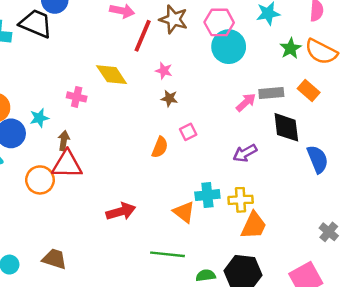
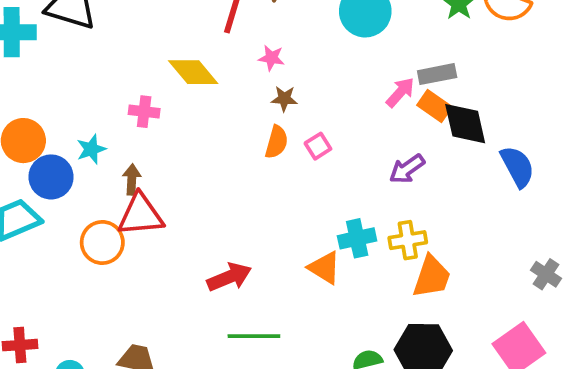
orange rectangle: (309, 90) -> (435, 106), moved
orange semicircle: (160, 147) -> (277, 142), moved
green line: (167, 254) -> (254, 336), moved

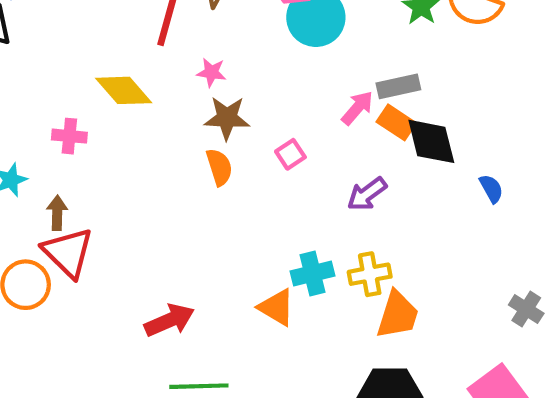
brown star: (284, 99) -> (227, 118), size x1.5
orange semicircle: (277, 142) -> (219, 167), turned -32
pink square: (318, 146) -> (290, 154), moved
blue semicircle: (517, 167) -> (491, 189), size x0.6
red triangle: (141, 215) -> (68, 252), turned 51

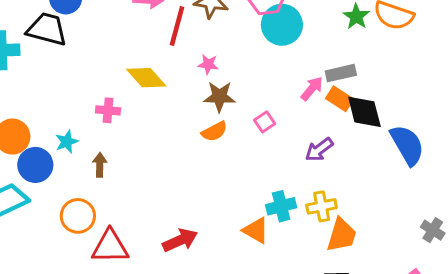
orange semicircle: (219, 167) -> (214, 131), turned 80
blue semicircle: (491, 189) -> (407, 145), size x2.0
red triangle: (68, 252) -> (110, 247), moved, turned -45

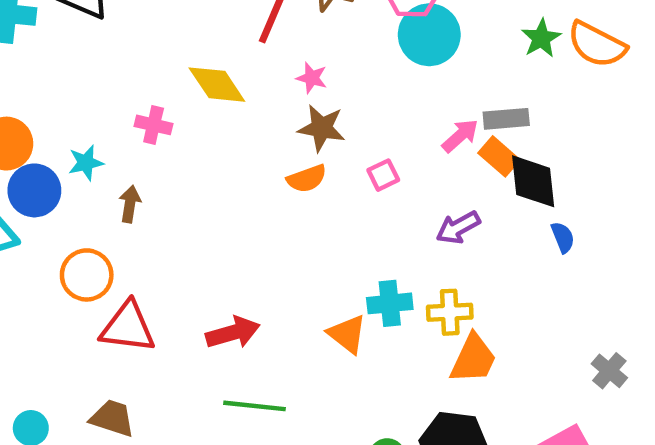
blue semicircle: (407, 145) -> (563, 237), moved, size x0.5

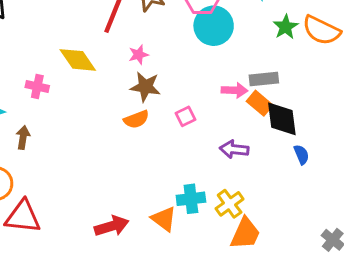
pink star: (312, 78) -> (139, 55), turned -30
pink arrow: (460, 136) -> (234, 90), turned 45
purple arrow: (458, 228) -> (234, 149), turned 36
yellow cross: (450, 312) -> (230, 204), turned -32
red arrow: (233, 333) -> (112, 226), moved

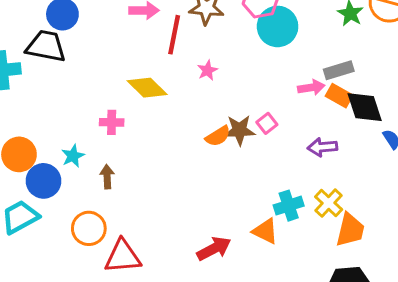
brown star: (145, 87) -> (240, 130), moved

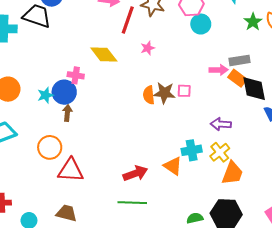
cyan circle: (278, 26) -> (201, 24), size x0.7
pink square: (267, 123) -> (184, 91), turned 32
orange semicircle: (218, 136) -> (149, 95), turned 108
purple arrow: (322, 147) -> (221, 124), moved
blue circle: (44, 181) -> (64, 92), moved

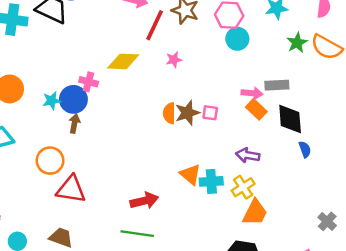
yellow diamond: (104, 54) -> (123, 61), turned -56
orange rectangle: (237, 78) -> (256, 109), moved
brown star: (164, 93) -> (187, 113), turned -30
orange triangle: (173, 166) -> (190, 174), moved

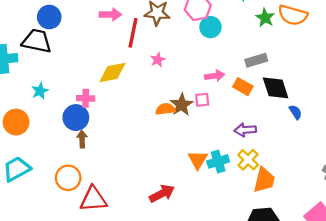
pink arrow: (252, 93) -> (215, 76), moved
cyan star: (52, 101) -> (40, 91), moved
orange semicircle: (169, 113) -> (165, 109), turned 96
orange triangle: (190, 174) -> (198, 160), turned 35

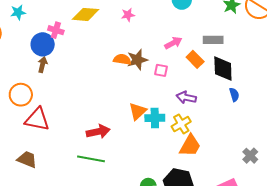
pink arrow: (215, 76) -> (173, 43), turned -36
pink square: (202, 100) -> (161, 70), moved

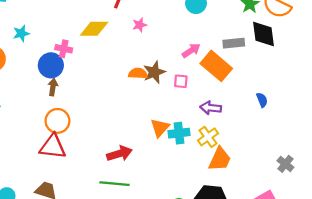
orange rectangle: (195, 59) -> (216, 66), size x1.6
black diamond: (223, 69) -> (263, 34), moved
orange circle: (21, 95) -> (57, 121), moved

